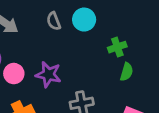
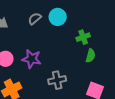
gray semicircle: (54, 21) -> (35, 19), turned 72

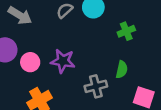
green semicircle: (90, 56) -> (122, 70), moved

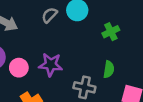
gray cross: (96, 86) -> (84, 87), turned 30

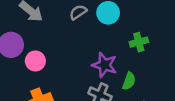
purple star: (51, 65) -> (104, 65), moved

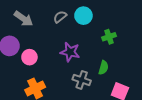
purple star: (104, 65) -> (70, 52), moved

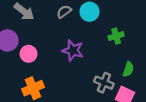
green semicircle: (103, 68) -> (128, 69), moved
gray cross: (82, 80) -> (104, 83), moved

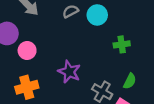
purple star: (73, 50) -> (69, 72), moved

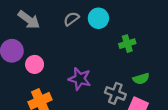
green semicircle: (130, 81) -> (141, 79), turned 56

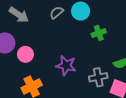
green cross: (127, 44) -> (99, 33), moved
gray cross: (115, 93) -> (98, 77), turned -30

